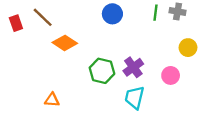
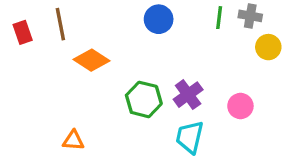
brown line: (43, 17) -> (60, 24), turned 35
yellow circle: (188, 48) -> (268, 47), moved

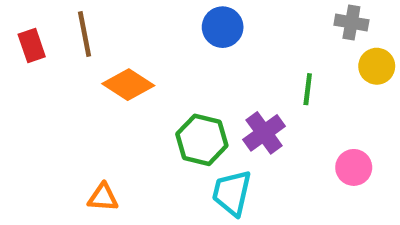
green line: (219, 18) -> (308, 89), moved
pink circle: (240, 106) -> (354, 167), moved
cyan trapezoid: (190, 137) -> (232, 193), moved

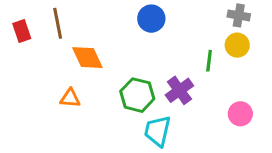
yellow circle: (377, 66) -> (237, 45), moved
orange diamond: (128, 85) -> (87, 58), turned 32
orange triangle: (103, 197) -> (70, 98), moved

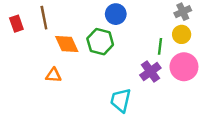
gray cross: (239, 15) -> (183, 12), turned -35
purple cross: (179, 90) -> (150, 72), moved
green hexagon: (137, 95) -> (100, 42), moved
pink circle: (240, 114) -> (184, 67), moved, size x1.5

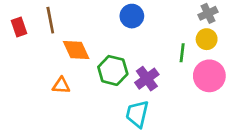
green hexagon: (100, 42) -> (113, 70), moved
purple cross: (150, 72) -> (147, 79), moved

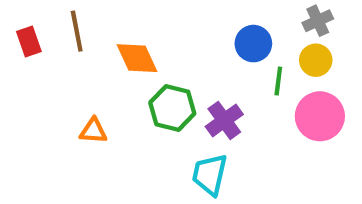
blue circle: (132, 16) -> (253, 44), moved
orange diamond: (76, 50) -> (137, 58), moved

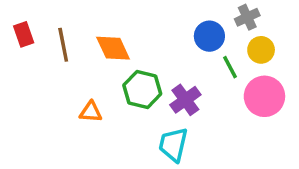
gray cross: (318, 21) -> (247, 17), moved
brown line: (77, 31) -> (63, 45), moved
green line: (278, 81) -> (230, 67), turned -35
orange triangle: (93, 131) -> (91, 112), moved

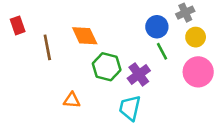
brown line: (63, 45) -> (47, 47), moved
green line: (230, 67) -> (162, 51), moved
orange triangle: (91, 112) -> (72, 100), moved

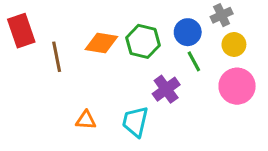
red rectangle: (18, 25) -> (21, 31), size x1.5
orange diamond: (85, 36) -> (101, 43), turned -56
green hexagon: (107, 67) -> (143, 41), moved
cyan trapezoid: (130, 108) -> (135, 122), moved

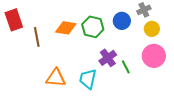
green line: (194, 61) -> (126, 67), moved
orange triangle: (86, 120) -> (56, 78), size x1.5

